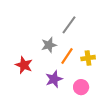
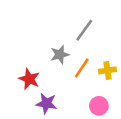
purple star: (54, 79) -> (46, 103), moved, turned 30

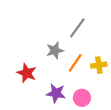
purple star: (46, 103) -> (56, 93), moved
pink circle: (99, 106) -> (82, 98), moved

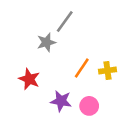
gray line: (77, 28) -> (65, 22), moved
gray star: (55, 50) -> (46, 42), moved

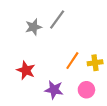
gray star: (46, 42) -> (33, 27), moved
pink circle: (89, 106) -> (86, 90), moved

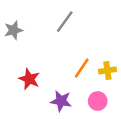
gray star: (33, 27) -> (13, 30), moved

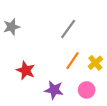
gray line: (65, 22) -> (68, 29), moved
yellow cross: (107, 70) -> (95, 63), turned -32

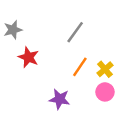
red star: (26, 70) -> (28, 57), moved
pink circle: (87, 90) -> (105, 92), moved

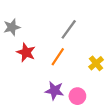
orange line: (80, 67) -> (58, 57), moved
pink circle: (105, 92) -> (77, 96), moved

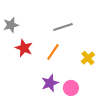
gray line: (69, 29) -> (63, 27), turned 36
purple star: (54, 91) -> (50, 83), turned -30

